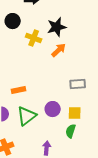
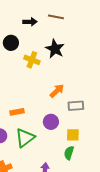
black star: (57, 27) -> (55, 49), turned -30
orange arrow: (59, 50) -> (57, 91), moved
purple circle: (53, 109) -> (51, 122), moved

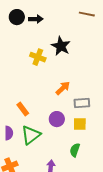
brown line: (56, 17) -> (87, 14), moved
black circle: (11, 43) -> (17, 17), moved
orange rectangle: (17, 112) -> (23, 109), turned 64
yellow square: (73, 135) -> (80, 124), moved

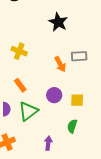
yellow cross: (38, 57) -> (19, 51), moved
orange arrow: (63, 88) -> (60, 64), turned 105
gray rectangle: (82, 103) -> (79, 56), moved

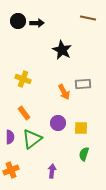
green semicircle: (72, 126) -> (84, 154), moved

